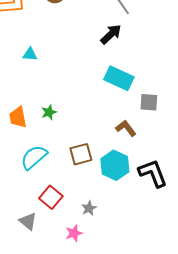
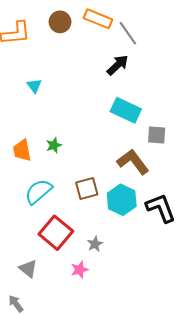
cyan triangle: (30, 54) -> (34, 86), turned 49
brown L-shape: (126, 128) -> (133, 162), size x1.5
red square: (51, 197) -> (56, 233), size x1.4
gray triangle: (28, 221) -> (28, 269), moved

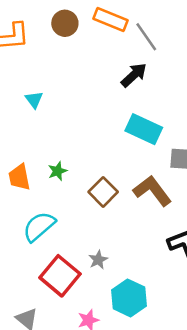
brown square: (87, 188) -> (103, 192), moved, turned -30
cyan hexagon: (122, 200) -> (129, 298), moved
gray star: (95, 244) -> (98, 260), moved

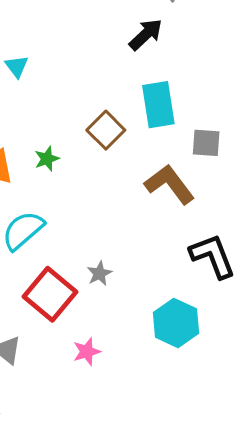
cyan rectangle: (144, 129) -> (158, 105), turned 56
brown square: (103, 192) -> (106, 130), moved
cyan hexagon: (129, 298) -> (176, 323), moved

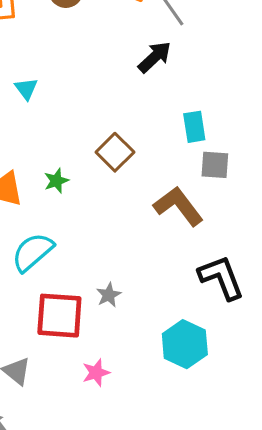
cyan rectangle: (158, 105) -> (194, 127), moved, size x0.7
red square: (50, 294) -> (59, 316), turned -36

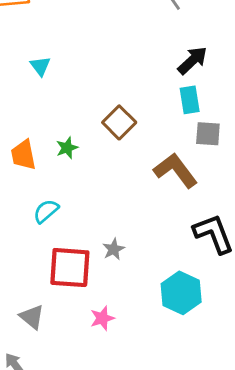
black arrow: (155, 57) -> (192, 60), moved
cyan semicircle: (33, 252) -> (46, 211), size x0.7

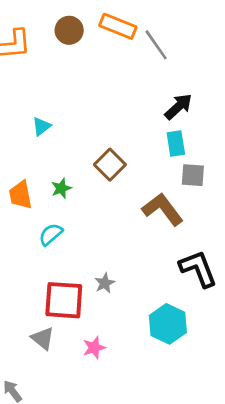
cyan triangle: (40, 66) -> (41, 126), moved, turned 30
cyan semicircle: (46, 211) -> (51, 234), moved
gray triangle: (32, 317) -> (43, 338), moved

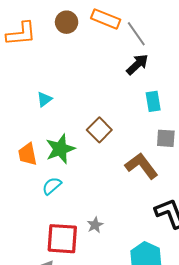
black arrow: (178, 107) -> (137, 64), moved
cyan rectangle: (176, 144) -> (153, 101), moved
green star: (61, 188) -> (60, 149), size x1.8

